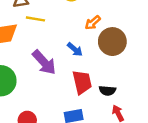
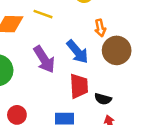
orange arrow: (93, 23) -> (100, 28), turned -70
blue arrow: (75, 49) -> (77, 52), size x1.5

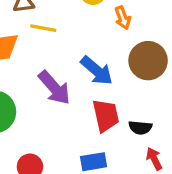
orange arrow: (100, 28) -> (123, 18), moved

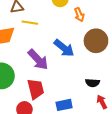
red trapezoid: (106, 116) -> (36, 89), moved

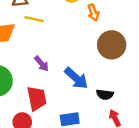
blue arrow: (64, 48) -> (76, 78), moved
purple arrow: (38, 60) -> (41, 64), size x0.6

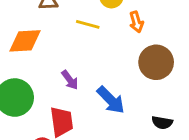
yellow line: (34, 19) -> (88, 24), moved
black semicircle: (105, 95) -> (162, 123), moved

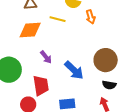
orange diamond: (25, 41) -> (30, 30), moved
brown circle: (156, 62) -> (106, 60), moved

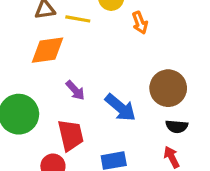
yellow line: (58, 19) -> (78, 19), moved

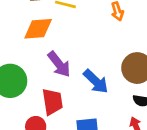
purple arrow: (75, 90) -> (59, 64), size x1.5

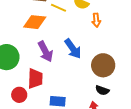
blue arrow: (96, 81) -> (73, 49), moved

